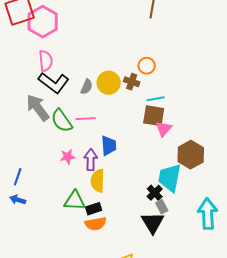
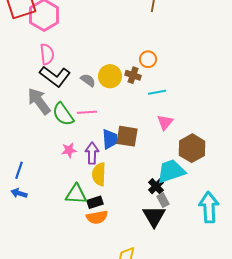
gray semicircle: (87, 87) -> (88, 80), turned -77
brown square: (154, 116) -> (127, 136), moved
cyan trapezoid: (170, 178) -> (171, 171), turned 60

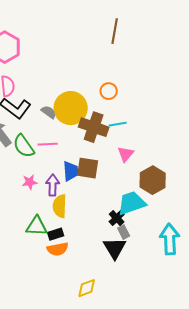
brown cross: (133, 75) -> (94, 127), moved, size x1.8
yellow circle: (110, 76) -> (71, 108), size x1.4

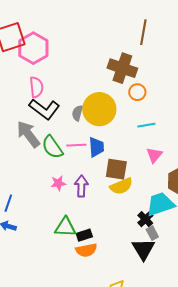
gray semicircle: (49, 112) -> (77, 113), turned -112
brown cross: (94, 127) -> (122, 68), moved
blue trapezoid: (71, 171) -> (96, 147), moved
yellow semicircle: (60, 206) -> (121, 186), moved, turned -115

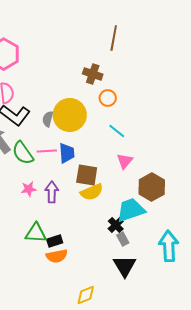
brown cross: (122, 68) -> (93, 74), size x0.7
cyan line: (146, 125) -> (117, 131), turned 48
black triangle: (143, 249) -> (125, 266), moved

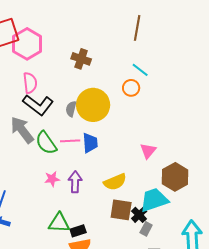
brown cross: (93, 74) -> (81, 59), moved
cyan line: (117, 131) -> (140, 70), moved
brown square: (87, 175) -> (121, 210), moved
gray rectangle: (123, 239) -> (146, 229), turned 56

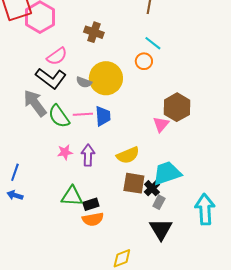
pink semicircle: (30, 83) -> (57, 56), moved, turned 60
gray semicircle: (71, 109) -> (84, 82), turned -84
brown hexagon: (175, 177) -> (177, 107), moved

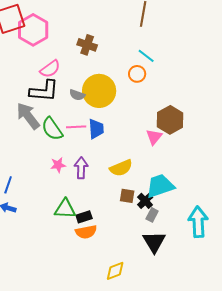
black L-shape: (51, 78) -> (44, 91), turned -32
brown square: (134, 183) -> (127, 196), size x0.7

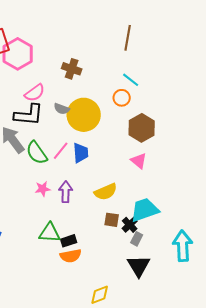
gray semicircle: (77, 95) -> (62, 109), moved
brown hexagon: (170, 120) -> (142, 128), moved
pink line: (76, 127) -> (61, 151), turned -48
pink triangle: (154, 137) -> (139, 161), turned -30

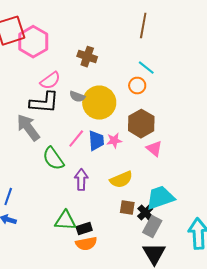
brown hexagon: (142, 128) -> (141, 124), moved
green semicircle: (37, 153) -> (53, 159), moved
pink star: (43, 189) -> (114, 141), moved
gray rectangle: (137, 239) -> (152, 227), size x1.5

